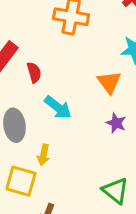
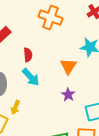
red semicircle: (34, 72) -> (28, 55), moved

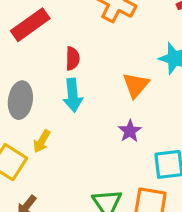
cyan arrow: (31, 77) -> (73, 95), turned 30

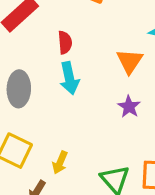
yellow arrow: (42, 141) -> (60, 163), moved

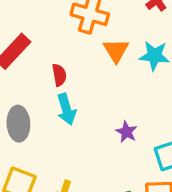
orange triangle: (130, 61) -> (116, 50), moved

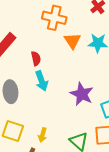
purple star: (126, 132) -> (82, 94), size x1.6

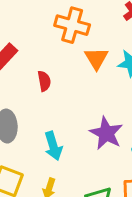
cyan arrow: (42, 81) -> (53, 146), moved

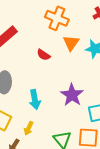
red semicircle: (44, 81) -> (43, 55), moved, turned 128

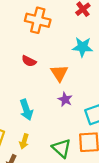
orange triangle: (71, 43) -> (59, 73), moved
purple star: (72, 95) -> (65, 99), size x0.6

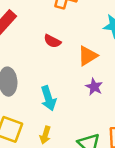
orange triangle: (59, 73) -> (88, 56), turned 30

